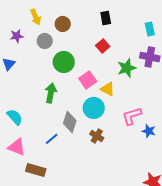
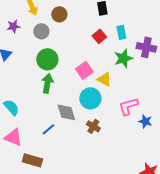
cyan rectangle: (150, 29) -> (121, 32), moved
green circle: (64, 62) -> (47, 59), moved
gray diamond: (70, 122) -> (66, 112), turned -35

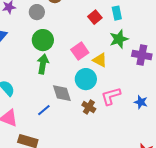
purple cross: (146, 47) -> (142, 55), moved
pink L-shape: (128, 106) -> (111, 96), moved

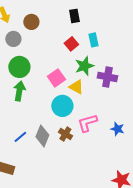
green star: (119, 39) -> (84, 66), moved
purple cross: (142, 55) -> (107, 77), moved
gray diamond: (62, 93) -> (42, 136), moved, turned 40

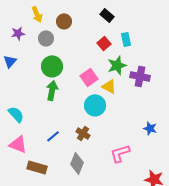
black rectangle: (74, 16) -> (107, 15), turned -40
pink L-shape: (87, 123) -> (120, 153), moved
brown cross: (65, 134) -> (83, 133), moved
gray diamond: (42, 136) -> (77, 163), moved

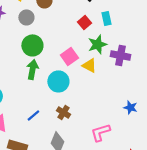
cyan circle: (95, 105) -> (58, 81), moved

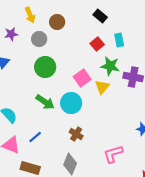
green star: (97, 44) -> (110, 66), turned 30
yellow triangle: (89, 65) -> (102, 87), turned 42
green arrow: (32, 69) -> (45, 102), moved, turned 114
blue line: (33, 115) -> (35, 137), moved

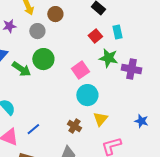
yellow triangle: (102, 87) -> (100, 119), moved
green arrow: (45, 102) -> (21, 69), moved
cyan circle: (71, 103) -> (87, 95), moved

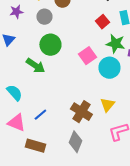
green arrow: (21, 69) -> (35, 66), moved
cyan circle: (87, 95) -> (109, 68), moved
brown cross: (74, 126) -> (81, 112), size x1.5

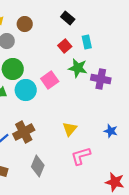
cyan circle: (109, 68) -> (26, 90), moved
brown cross: (81, 112) -> (24, 132), moved, turned 30

